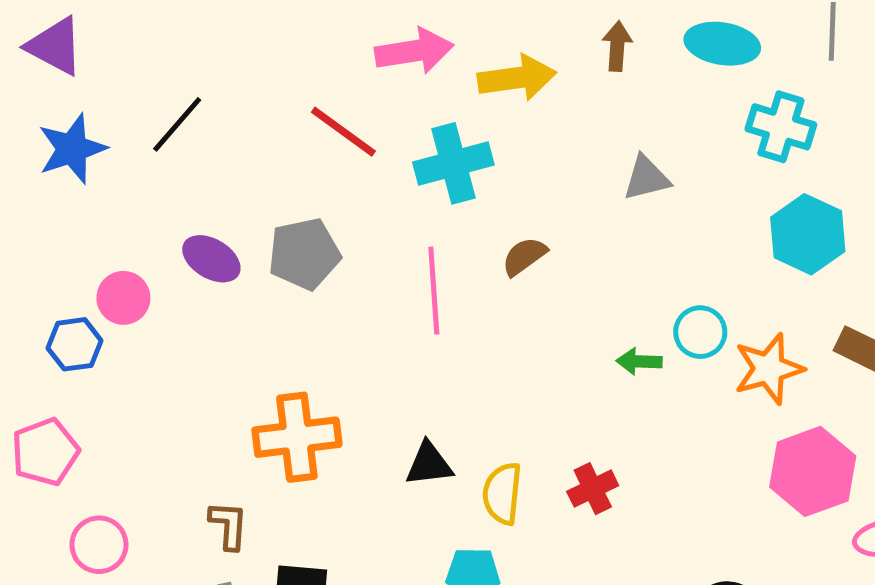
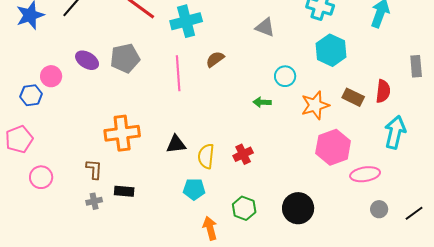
gray triangle: (646, 178) -> (265, 27), turned 35
cyan circle: (700, 332) -> (285, 76), moved

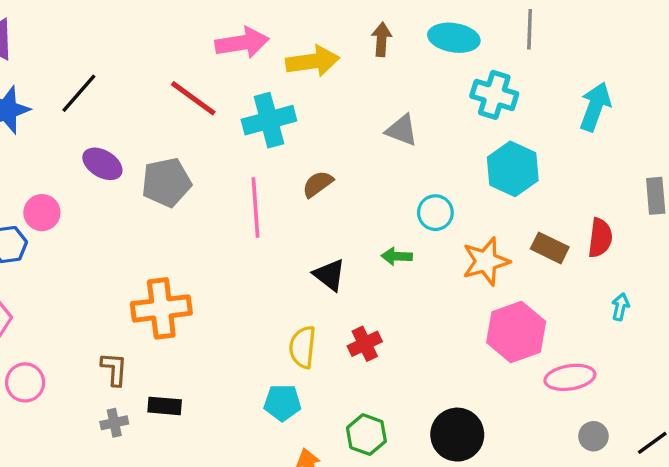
purple ellipse: (87, 60) -> (102, 164), moved
cyan arrow: (395, 132) -> (620, 307), size x0.5
black triangle: (176, 144) -> (329, 275), moved, turned 45

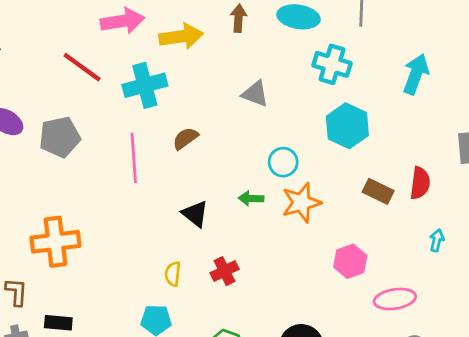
orange star: (486, 261) -> (301, 203), moved
pink hexagon: (516, 332) -> (350, 261), size x0.7
yellow semicircle: (303, 347) -> (173, 274), size x0.7

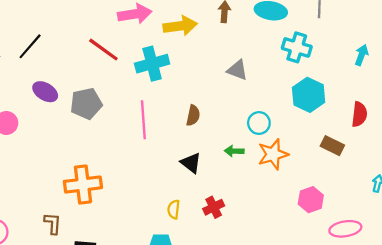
cyan arrow: (416, 74) -> (362, 55), size x0.7
brown semicircle: (185, 138) -> (193, 115), moved, turned 138
red semicircle: (420, 183) -> (359, 114), moved

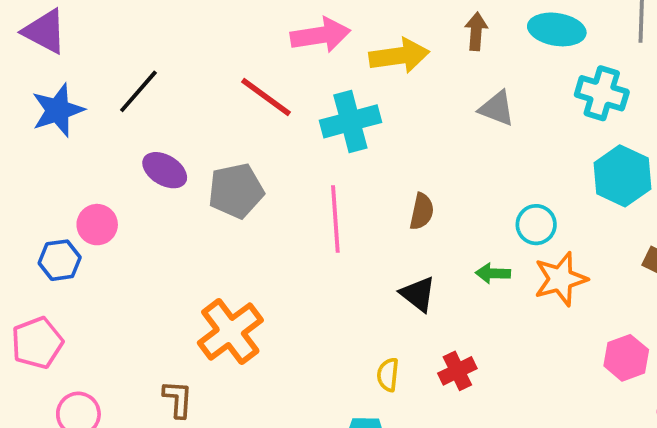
gray triangle: (237, 70) -> (497, 108), moved
orange cross: (83, 185) -> (230, 332), turned -30

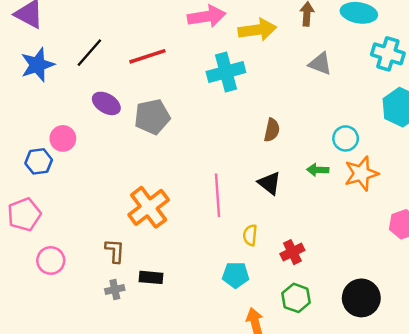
red line: (266, 97) -> (147, 56), moved, turned -54
pink line: (335, 219) -> (217, 195), moved
red cross: (457, 371) -> (292, 252), moved

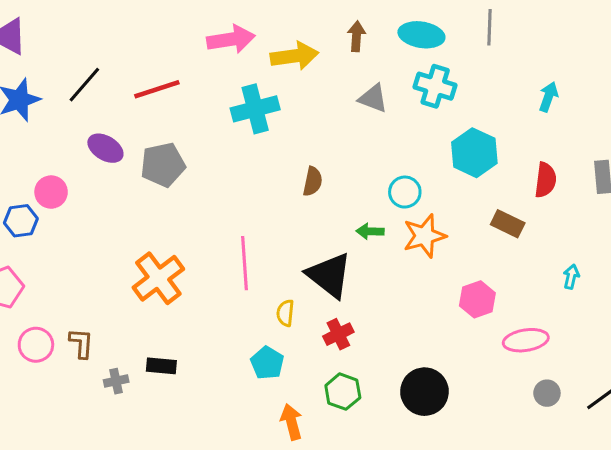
cyan cross: (388, 54) -> (435, 86), moved
black triangle: (269, 183) -> (329, 275), moved, size x1.6
brown L-shape: (115, 251) -> (81, 343), moved
cyan pentagon: (236, 275) -> (267, 363), turned 30

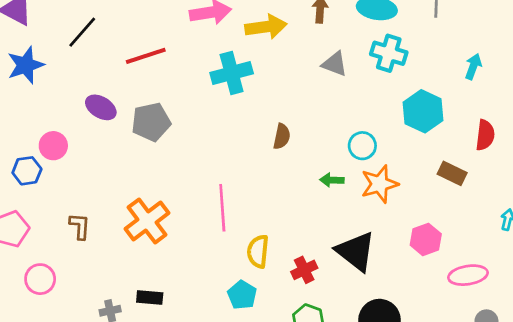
black line: (84, 85) -> (82, 32), moved
cyan arrow: (548, 97) -> (473, 66), moved
black triangle: (329, 275) -> (356, 251), moved
yellow semicircle: (285, 313) -> (258, 251), size x1.4
brown L-shape: (81, 343) -> (80, 226), moved

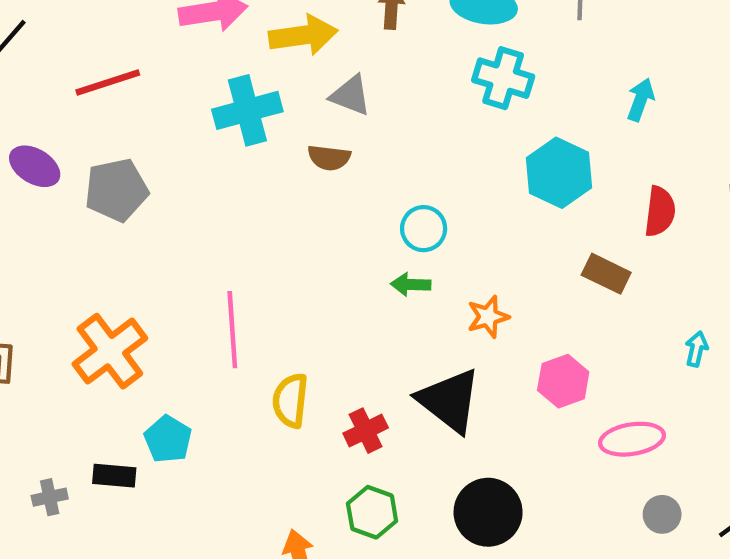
gray triangle: (335, 64) -> (351, 95), moved
brown semicircle: (282, 136) -> (329, 158), moved, turned 85
cyan circle: (362, 146) -> (424, 229), moved
orange star: (379, 184) -> (488, 317), moved, size x0.7
cyan pentagon: (242, 295) -> (168, 439), moved

